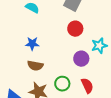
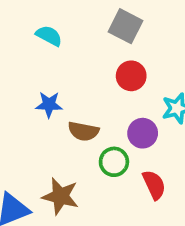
brown semicircle: (35, 66) -> (83, 131), moved
green circle: (62, 84) -> (114, 162), moved

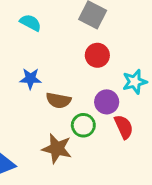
red semicircle: (154, 185) -> (124, 127), moved
brown star: (60, 196) -> (57, 149), moved

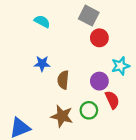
red circle: (97, 55) -> (99, 38), moved
brown semicircle: (58, 100) -> (63, 80), turned 84
green circle: (83, 125) -> (89, 110), moved

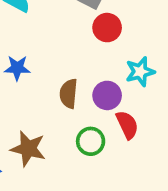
brown semicircle: (63, 80) -> (69, 94), moved
brown star: (62, 116) -> (28, 149), moved

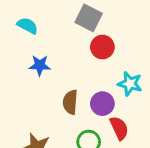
blue star: (17, 68) -> (40, 65), moved
cyan star: (140, 72) -> (130, 84), turned 30

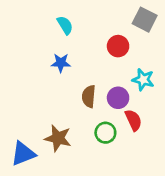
gray square: (89, 18) -> (145, 20), moved
cyan semicircle: (27, 26) -> (65, 25), moved, turned 30

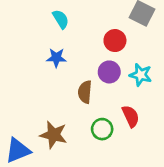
purple circle: (118, 98) -> (109, 72), moved

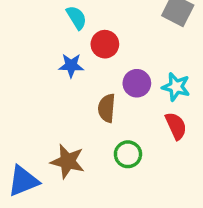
red circle: (115, 41) -> (105, 44), moved
red semicircle: (131, 116) -> (176, 126), moved

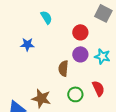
red circle: (105, 44) -> (80, 32), moved
blue star: (71, 65) -> (27, 44), moved
red semicircle: (176, 126) -> (98, 88), moved

